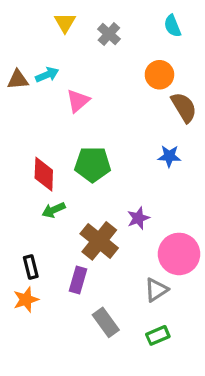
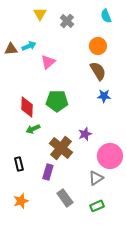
brown semicircle: (184, 107) -> (98, 71), moved
orange star: (26, 300) -> (21, 201), moved

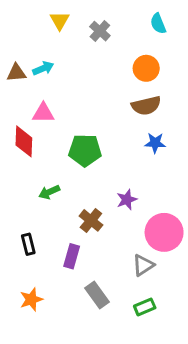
pink triangle: (48, 62) -> (43, 113), moved, turned 42
brown semicircle: (98, 71) -> (146, 106), turned 108
red diamond: (27, 107) -> (24, 141), moved
brown cross: (61, 148) -> (91, 220), size x0.7

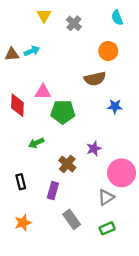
brown semicircle: (146, 106) -> (95, 79), moved
pink triangle: (43, 113) -> (43, 92), moved

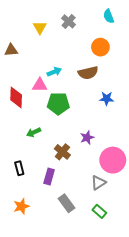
yellow triangle: (44, 16) -> (40, 28), moved
cyan arrow: (32, 51) -> (54, 72), moved
green rectangle: (107, 228) -> (99, 211), turned 64

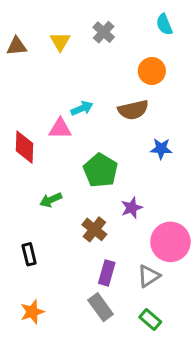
brown triangle: (11, 50) -> (17, 46), moved
green pentagon: (58, 104) -> (101, 170), moved, turned 30
purple rectangle: (49, 177) -> (107, 273), moved

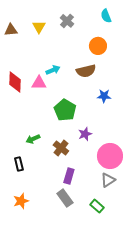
red diamond: (24, 147) -> (15, 82), moved
green arrow: (51, 200) -> (33, 139), moved
gray triangle: (149, 276) -> (108, 180), moved

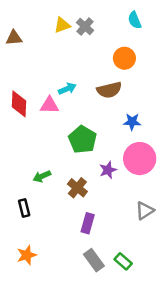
yellow triangle: (39, 27) -> (62, 25), moved, turned 40
pink circle: (110, 156) -> (140, 159), moved
gray triangle: (108, 180) -> (145, 211), moved
gray rectangle: (65, 198) -> (94, 260), moved

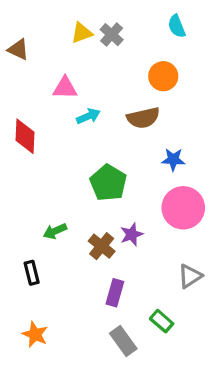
brown triangle: (14, 38) -> (18, 50), turned 30
pink triangle: (49, 105) -> (65, 88), moved
purple star: (108, 170) -> (132, 234), moved
orange star: (27, 255) -> (35, 334), turned -30
green rectangle: (123, 261) -> (162, 321), moved

